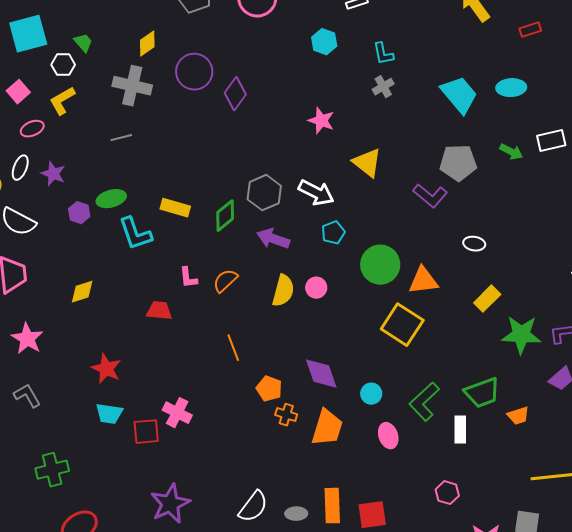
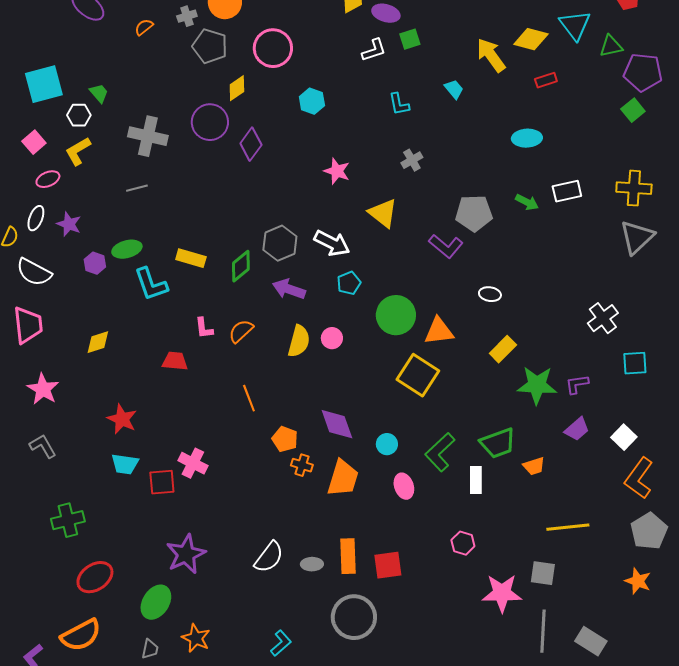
cyan hexagon: (324, 42) -> (312, 101), moved
yellow diamond: (147, 44) -> (237, 88), moved
gray cross: (383, 87) -> (412, 160), moved
cyan trapezoid: (459, 95) -> (454, 89), moved, size x0.5

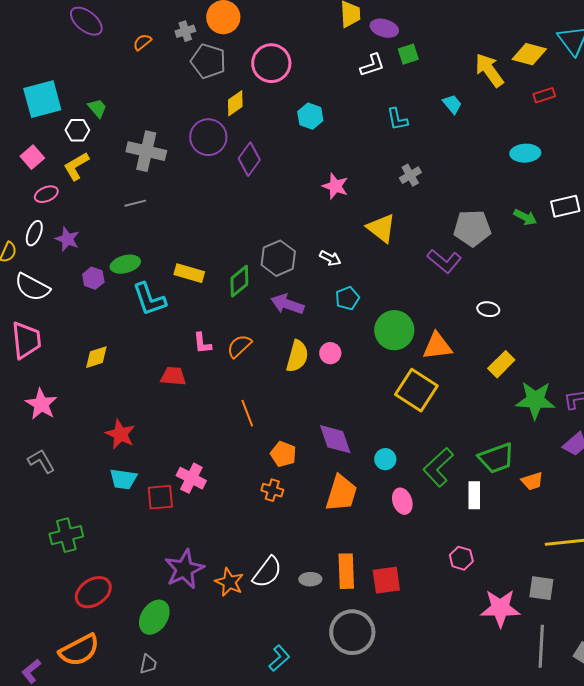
white arrow: (332, 243) -> (330, 258), size x0.6
orange cross: (302, 465) -> (272, 490), moved
orange star: (196, 638) -> (229, 582), moved

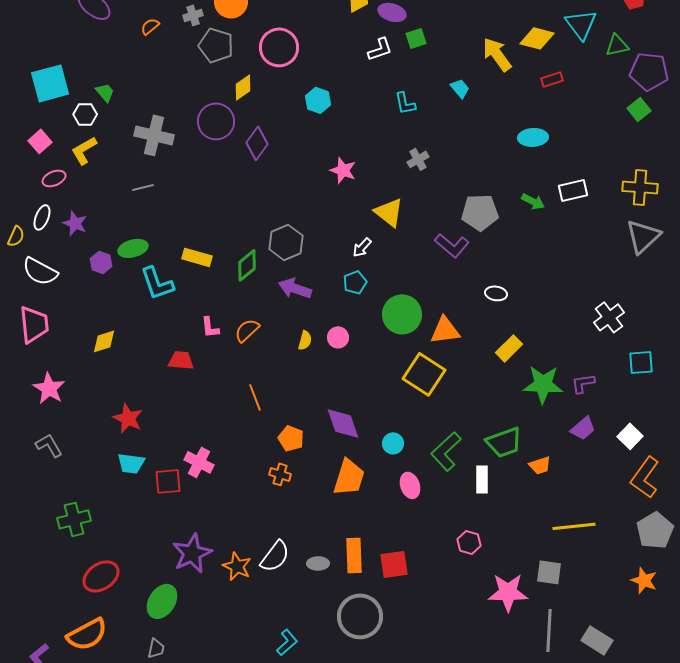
white arrow: (330, 258) -> (362, 247), moved, turned 105
yellow semicircle: (297, 356) -> (305, 340), size x0.6

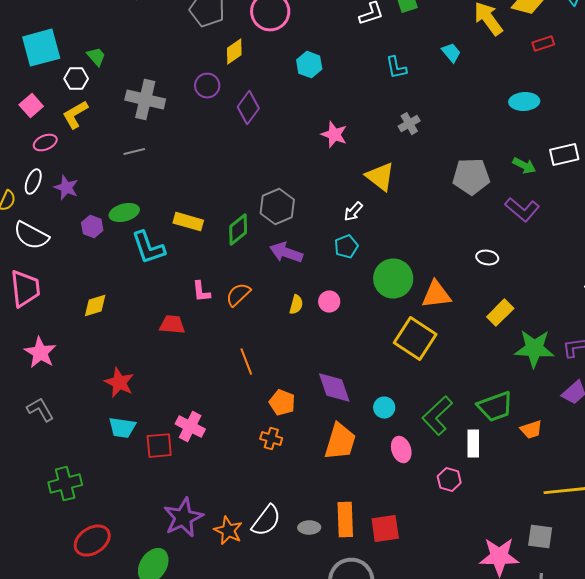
purple circle: (216, 121) -> (207, 86), size x0.7
purple L-shape: (452, 245) -> (522, 210), moved
pink hexagon: (469, 542) -> (449, 480), moved

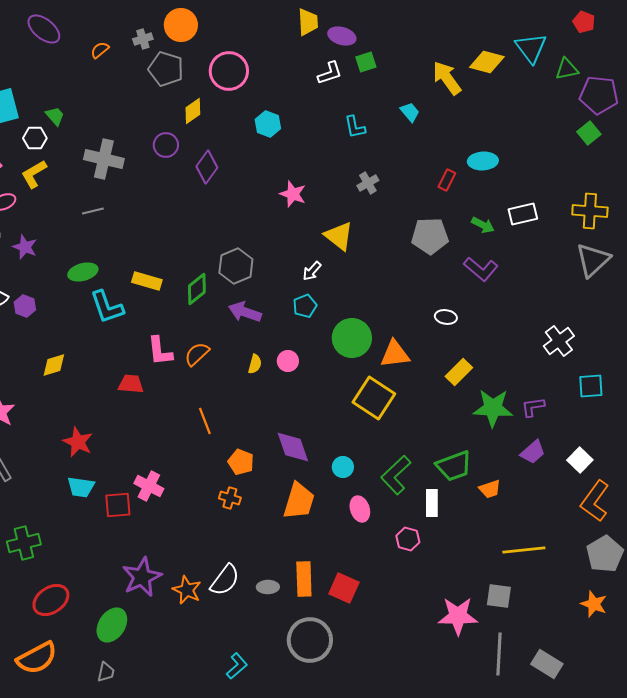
red rectangle: (543, 44) -> (447, 180), moved, turned -45
purple hexagon: (92, 227) -> (25, 306), moved
pink L-shape: (201, 292) -> (160, 351), size x1.4
red square: (385, 529) -> (344, 588), turned 32

